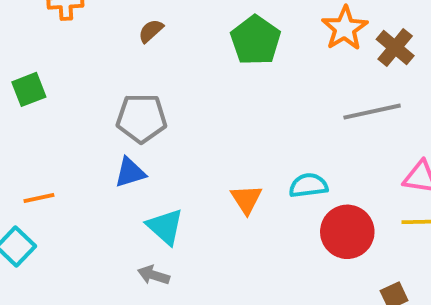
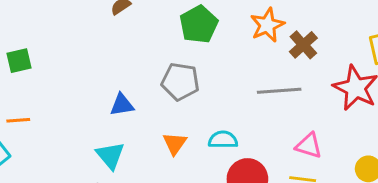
green square: (29, 89) -> (19, 61), moved
gray pentagon: (141, 118) -> (180, 82), moved
blue triangle: (130, 172) -> (122, 105), moved

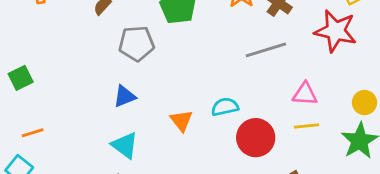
gray pentagon: (180, 82) -> (137, 43), moved

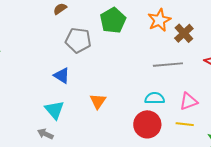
pink triangle: (305, 94) -> (189, 101), turned -36
blue triangle: (125, 96) -> (62, 75), turned 42
cyan semicircle: (225, 107) -> (155, 98), moved

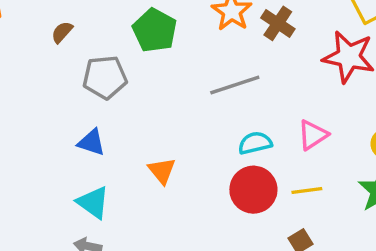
gray line: (168, 65) -> (235, 85), moved
yellow line: (185, 124) -> (307, 191), moved

